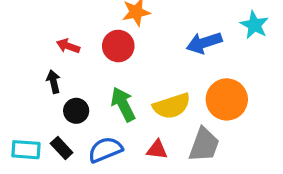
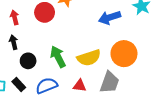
red arrow: (68, 46) -> (15, 18), moved, turned 56
red circle: (118, 46) -> (45, 12), moved

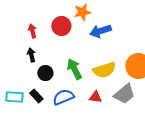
blue arrow: (110, 18) -> (100, 31), moved
gray trapezoid: (110, 82) -> (124, 94), turned 30

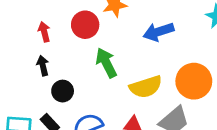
blue arrow: (100, 31) -> (159, 32), moved
green arrow: (74, 69) -> (106, 63), moved

